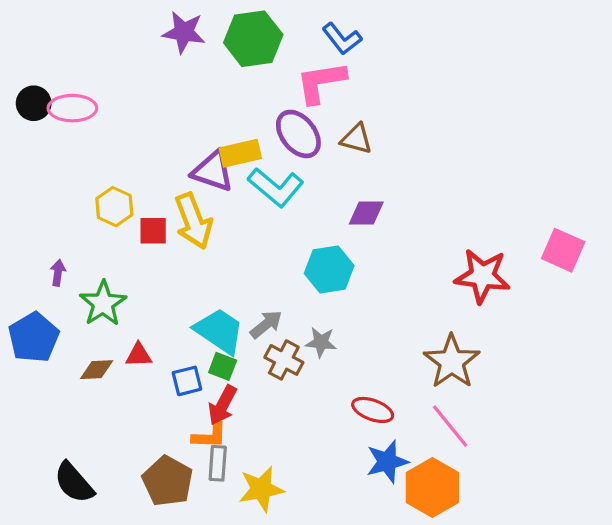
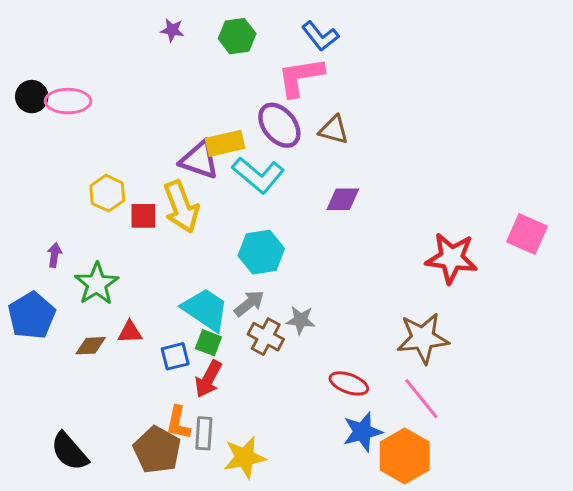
purple star: (184, 32) -> (172, 30), size x0.6
green hexagon: (253, 39) -> (237, 36), size x0.7
cyan hexagon: (329, 270) -> (261, 252), moved
brown star: (452, 362) -> (423, 338), turned 30
orange L-shape: (210, 436) -> (178, 423), moved, turned 100

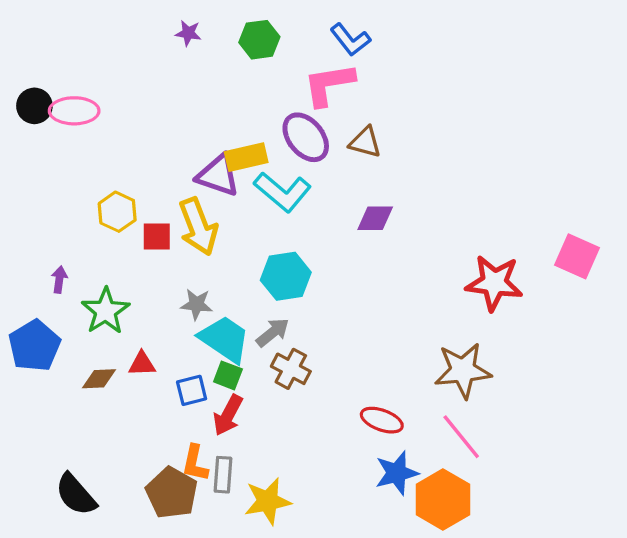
gray star: (301, 320) -> (197, 304), moved

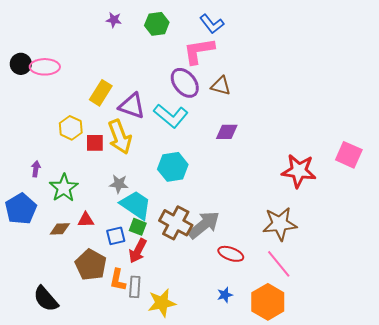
yellow rectangle: (246, 157) -> (101, 93), moved, turned -45
gray arrow: (273, 332) -> (204, 225), moved, size x1.6
brown cross: (291, 369) -> (176, 223), size x1.4
blue star: (397, 473) -> (225, 295), moved, size x0.6
brown pentagon: (172, 493) -> (91, 265), moved

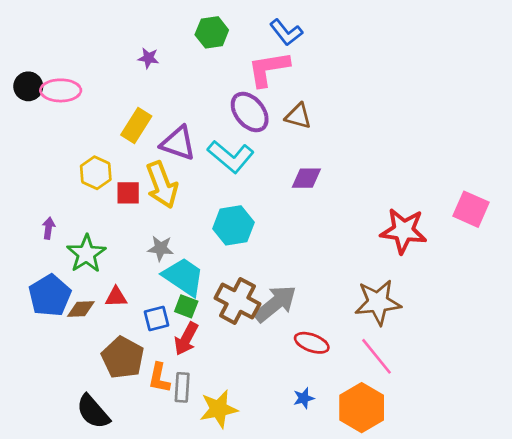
purple star: (114, 20) -> (148, 58), moved
blue pentagon: (21, 209) -> (50, 296), moved
black semicircle: (46, 299) -> (93, 412), moved

